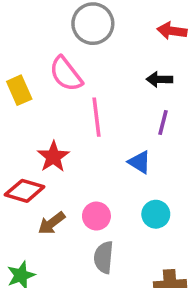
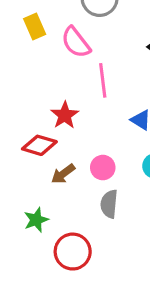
yellow rectangle: (19, 90) -> (35, 26), moved

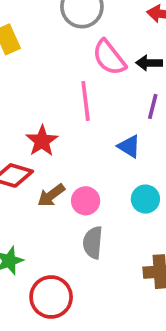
pink semicircle: (76, 42) -> (109, 57), moved
brown arrow: (63, 174) -> (51, 195), moved

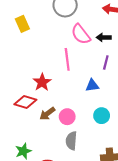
blue triangle: (129, 146) -> (92, 85), turned -40

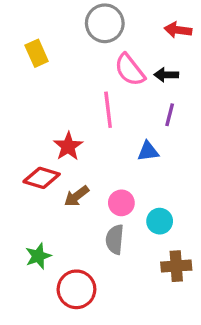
cyan circle: (102, 116) -> (160, 221), moved
pink circle: (67, 117) -> (121, 203), moved

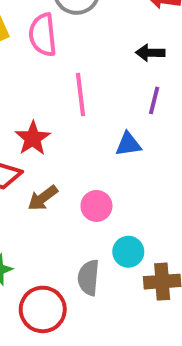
pink semicircle: (130, 70) -> (43, 35), moved, turned 32
cyan circle: (160, 221) -> (128, 252), moved
gray semicircle: (115, 239) -> (88, 278), moved

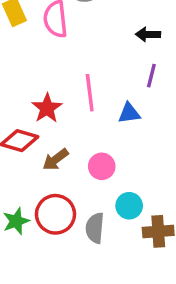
pink line: (81, 95) -> (90, 93), moved
red circle: (43, 309) -> (55, 214), moved

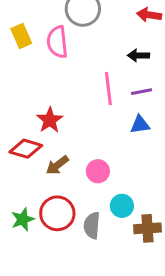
purple line: (151, 76) -> (141, 92), turned 65
pink line: (90, 93) -> (108, 89), moved
blue triangle: (129, 113) -> (140, 125), moved

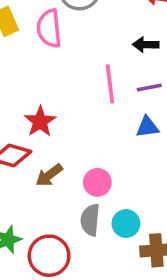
red circle: (57, 213) -> (49, 256), moved
gray semicircle: (92, 225) -> (90, 220), moved

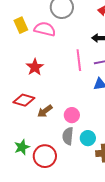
pink semicircle: (49, 29) -> (45, 29), turned 110
red star: (40, 122) -> (35, 67), moved

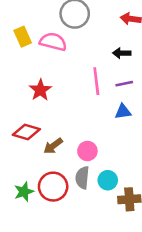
red circle: (45, 156) -> (53, 187), moved

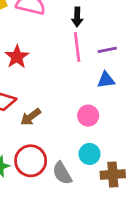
black arrow: (122, 53) -> (77, 17), moved, turned -90
pink circle: (87, 151) -> (88, 116), moved
gray semicircle: (82, 178) -> (62, 173), moved, turned -35

